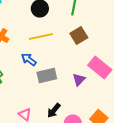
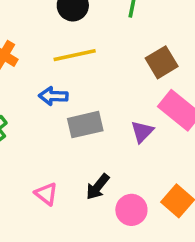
brown square: (79, 36) -> (162, 62), moved
blue arrow: (29, 60) -> (53, 96), turned -35

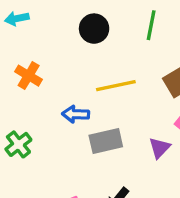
yellow line: (75, 55) -> (116, 86), moved

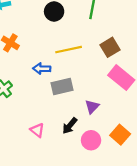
purple triangle: (160, 148) -> (92, 107), moved

